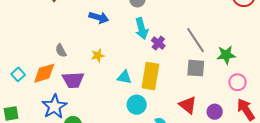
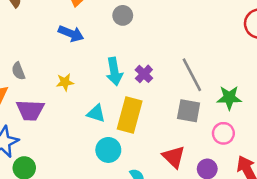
cyan arrow: (142, 29) -> (114, 71), moved
pink circle: (238, 82) -> (223, 133), moved

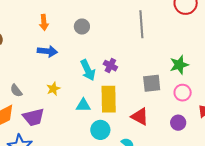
gray line: (192, 75) -> (141, 24), moved, turned 40
red triangle: (174, 157) -> (140, 117), moved

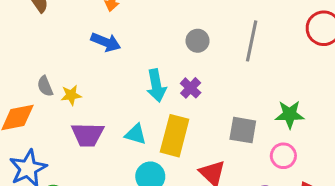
gray circle: (82, 27) -> (198, 41), moved
yellow star: (53, 89) -> (71, 95), moved
purple trapezoid: (34, 117) -> (88, 135), moved

